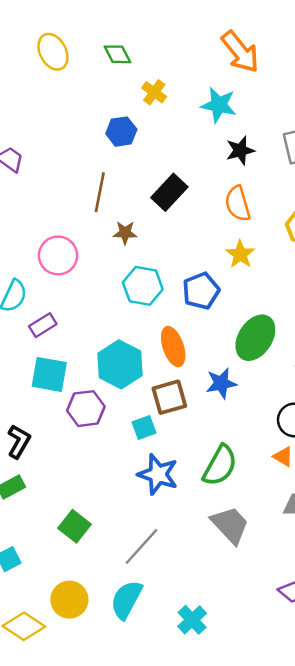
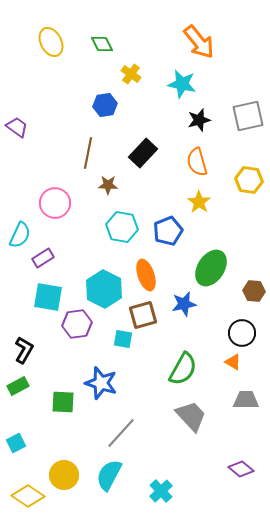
cyan square: (144, 428) -> (123, 339), turned 30
blue star: (158, 474) -> (101, 383), moved
green square: (74, 526) -> (63, 402), moved, turned -35

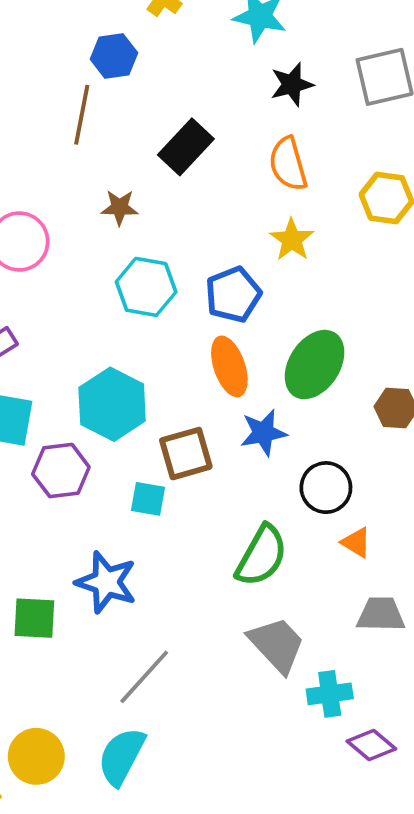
brown line: (88, 153) -> (82, 115), moved
orange ellipse: (146, 275) -> (229, 366), moved
black circle: (242, 333) -> (326, 488), moved
cyan cross: (161, 491) -> (330, 694), moved, turned 35

